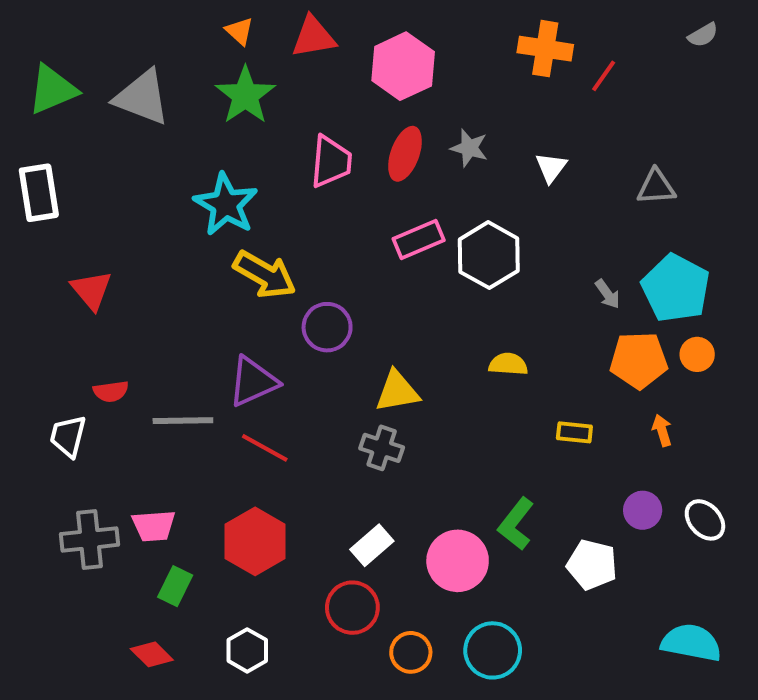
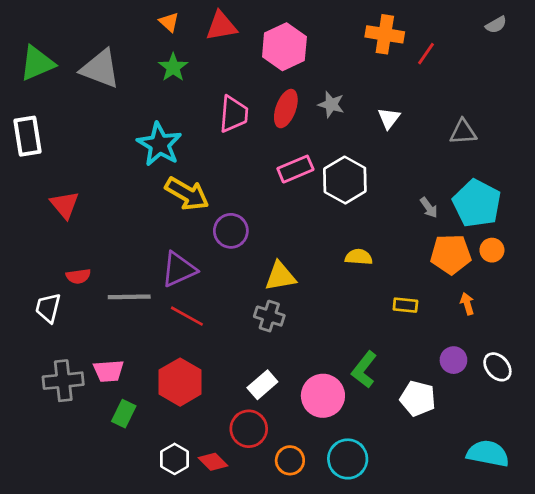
green star: (245, 95) -> (173, 67), size x0.7
red diamond: (152, 654) -> (213, 462), moved

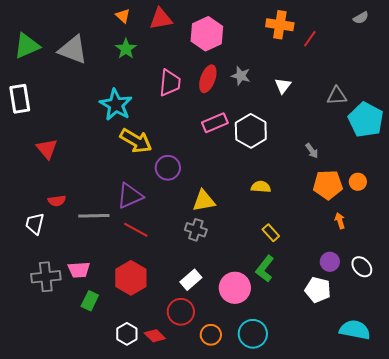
cyan pentagon: (477, 203) -> (366, 120), moved
yellow rectangle: (405, 305) -> (271, 233), moved, turned 42
white pentagon: (418, 399) -> (318, 290), moved

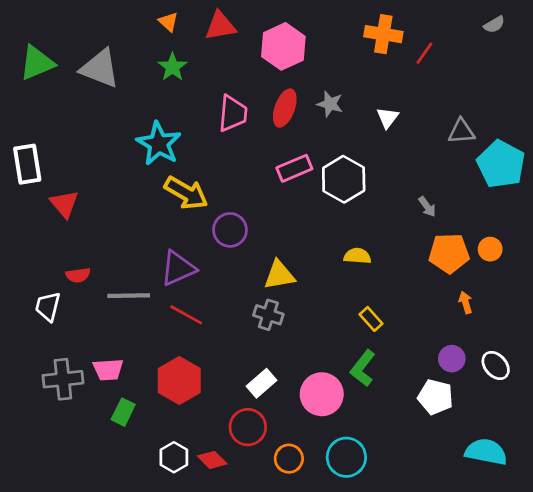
white rectangle: (20, 99) -> (27, 164), moved

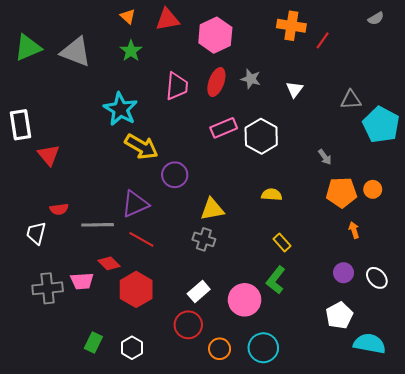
white pentagon: (435, 397) -> (339, 315), moved, turned 30
green rectangle: (123, 412) -> (93, 343), moved
red diamond: (212, 460) -> (109, 263), moved

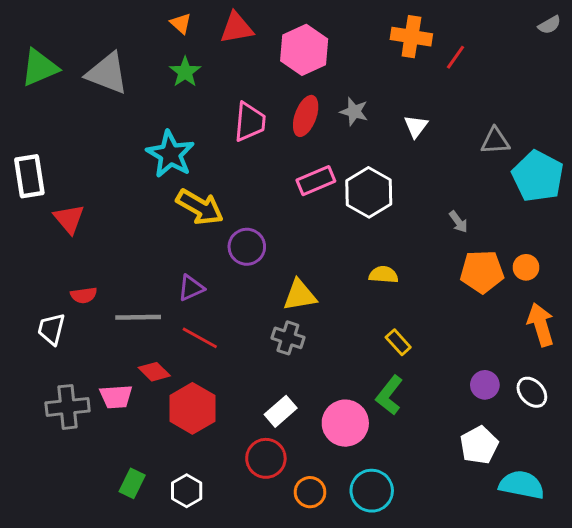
gray semicircle: (376, 18) -> (550, 25), moved
purple triangle: (135, 204) -> (191, 288), size x0.7
orange arrow: (354, 230) -> (541, 325), moved, size x1.8

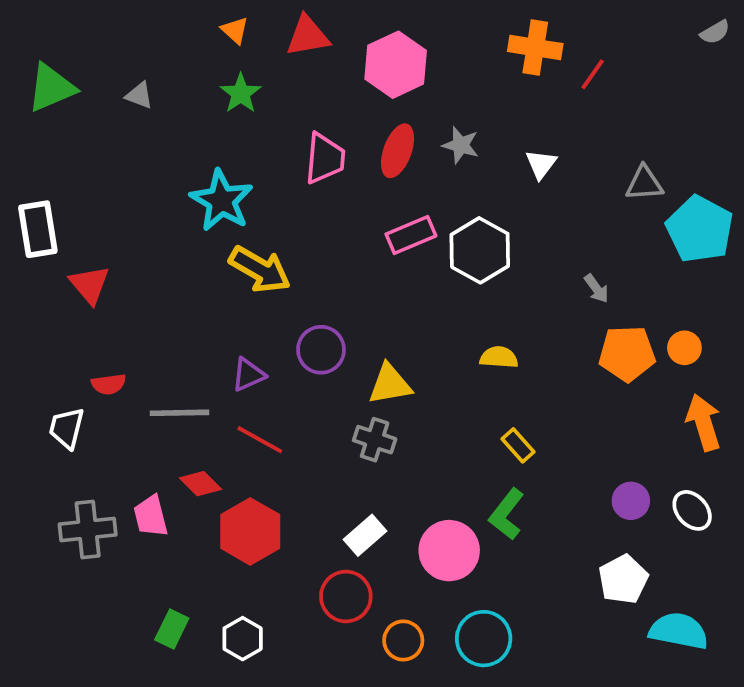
gray triangle: (107, 73) -> (139, 95), size x0.5
purple circle: (247, 247) -> (321, 350), moved
pink trapezoid: (116, 397) -> (151, 516), turned 80

